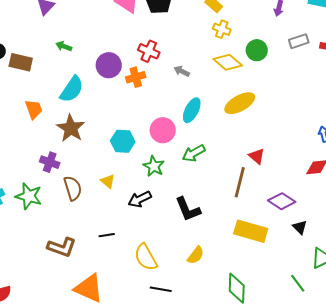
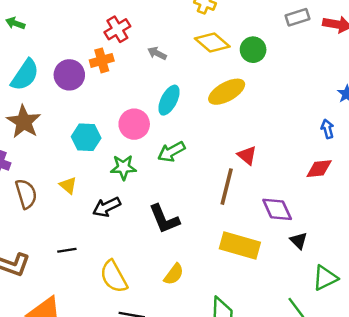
green circle: (257, 50) -> (253, 50), moved
red cross: (149, 51) -> (117, 29), turned 35
purple circle: (109, 65) -> (69, 75), moved
green star: (154, 166) -> (123, 167), turned -30
purple diamond: (282, 201) -> (277, 209), turned 32

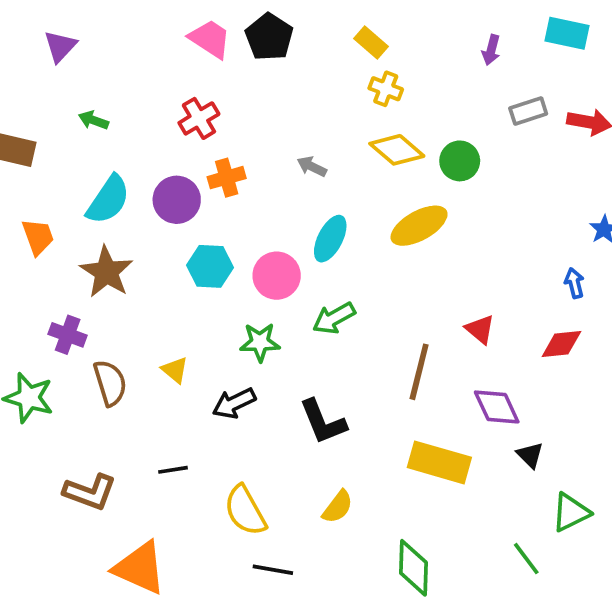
red cross: (117, 29) -> (199, 118), moved
cyan hexagon: (86, 137) -> (210, 266), moved
red triangle: (247, 155) -> (480, 329), moved

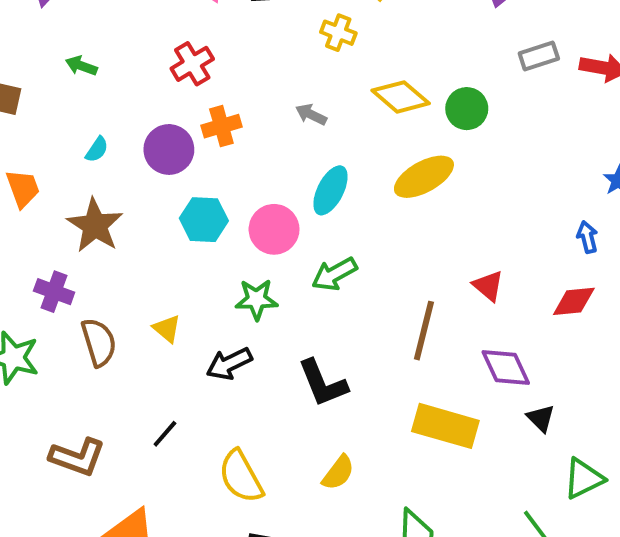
yellow cross: (386, 89) -> (338, 33), moved
cyan semicircle: (108, 200) -> (97, 149), size x0.5
black line: (173, 470) -> (165, 434), turned -40

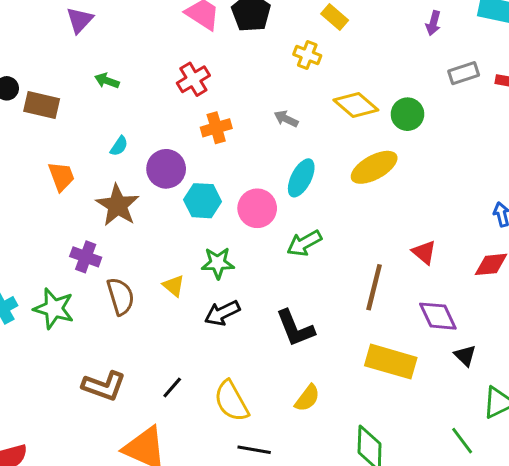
purple circle: (169, 149) -> (166, 169), moved
green star: (256, 299) -> (218, 263), moved
black line: (165, 434) -> (172, 387), moved

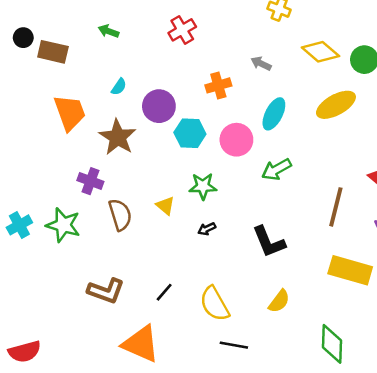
orange cross: (216, 128) -> (218, 85), moved
orange trapezoid: (61, 176) -> (70, 113), size x1.4
black arrow: (222, 313) -> (207, 229), size x0.6

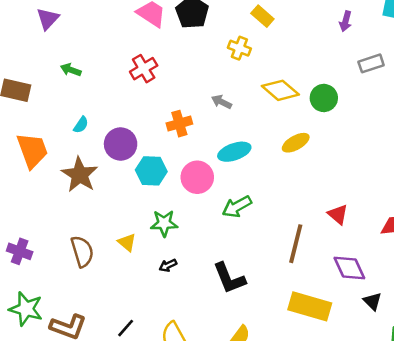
yellow ellipse: (336, 105) -> (296, 143), size x0.7
cyan ellipse: (274, 114) -> (234, 152), turned 44
purple cross: (90, 181) -> (20, 251), moved
green star: (63, 225) -> (26, 309), moved

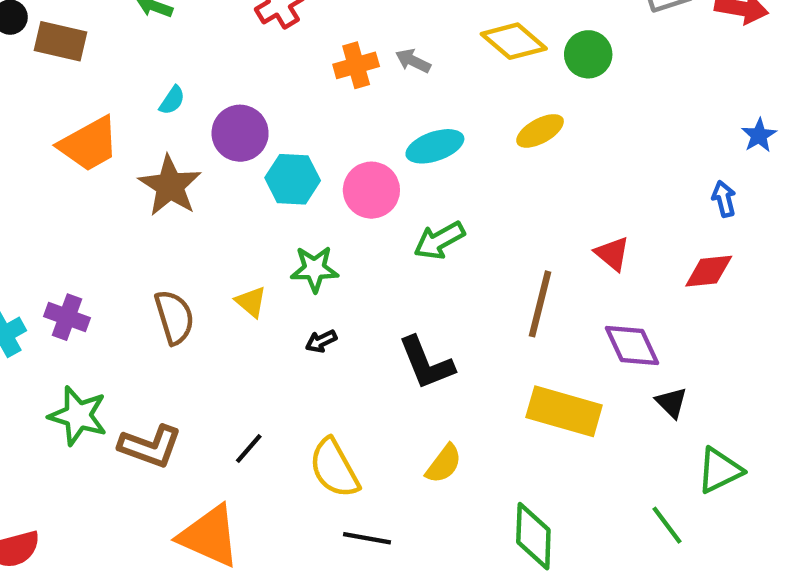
orange cross: (179, 124) -> (356, 65), moved
orange trapezoid: (32, 150) -> (89, 144), turned 81

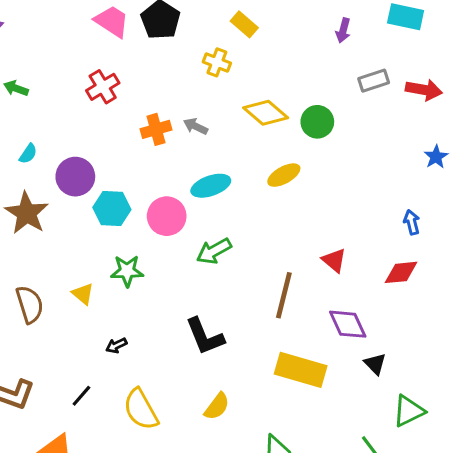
blue star: (759, 135) -> (436, 157), moved
black arrow: (321, 341) -> (116, 346), moved

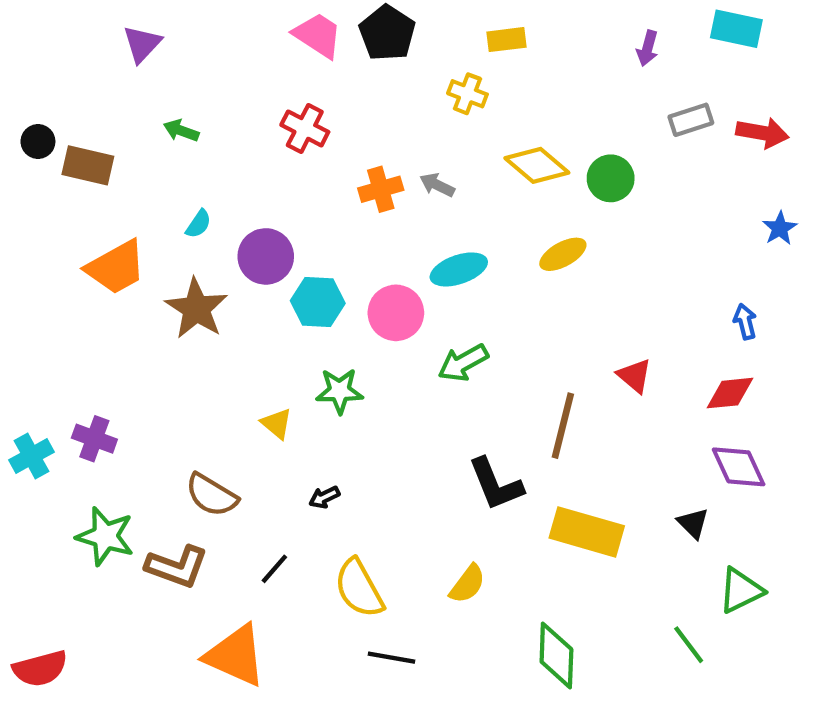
yellow rectangle: (244, 24) -> (506, 40), turned -48
red cross: (103, 87) -> (305, 128), turned -32
brown semicircle: (30, 304) -> (212, 495), moved, turned 138
purple diamond: (348, 324) -> (739, 467), moved
black L-shape: (205, 336) -> (496, 484), moved

